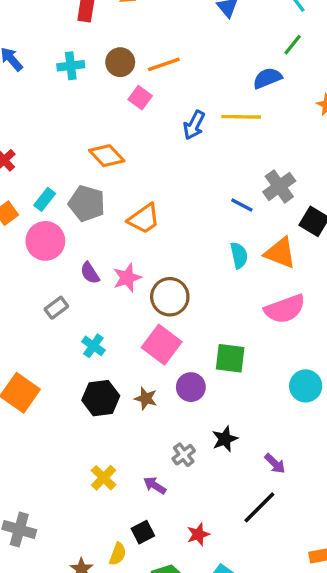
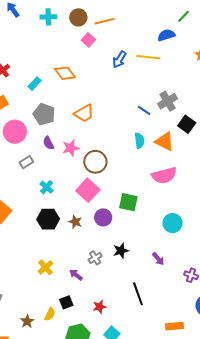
cyan rectangle: (45, 199) -> (35, 84), moved
gray pentagon: (87, 203) -> (44, 114), moved
pink circle: (45, 241) -> (15, 132), moved
purple arrow: (275, 464) -> (158, 259), moved
black line: (259, 507) -> (138, 294), turned -70

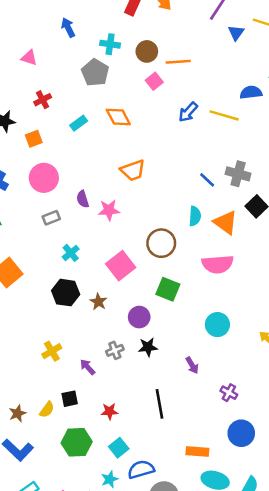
gray cross: (168, 101) -> (238, 174), turned 36
gray pentagon: (44, 114) -> (95, 72), moved
brown circle: (95, 162) -> (161, 243), moved
purple circle: (103, 217) -> (139, 317), moved

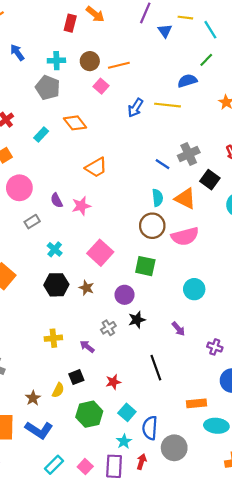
gray cross: (238, 174) -> (189, 154), turned -30
brown circle: (161, 243) -> (152, 226), moved
yellow cross: (52, 351) -> (53, 338), turned 35
blue semicircle: (141, 469) -> (150, 428), turned -60

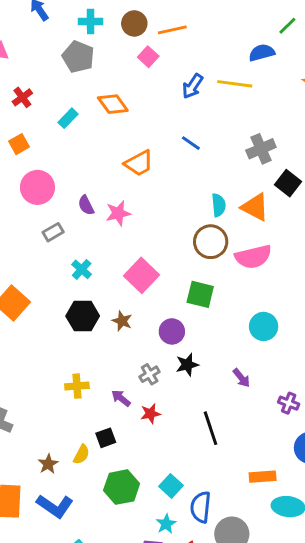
blue line: (163, 164) -> (191, 143), moved
red star: (113, 382) -> (150, 414), moved

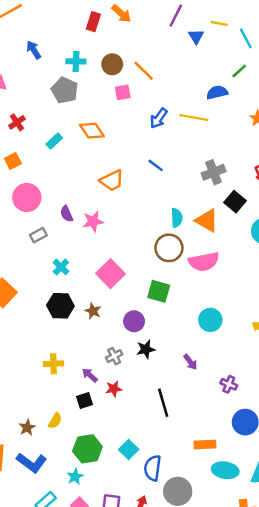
orange line: (172, 30) -> (144, 71), turned 55
pink square: (148, 57) -> (123, 92), turned 35
black square: (106, 438) -> (85, 400), moved
cyan star: (166, 524) -> (75, 477), moved

